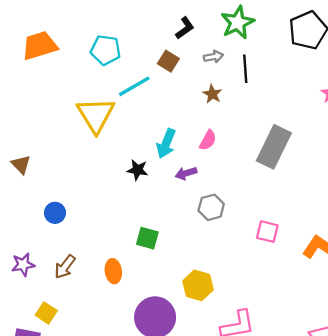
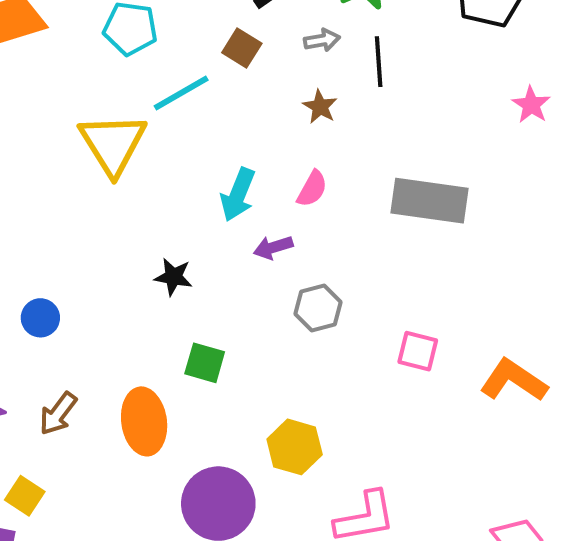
gray rectangle: (274, 147) -> (430, 201), turned 72
black star: (137, 170) -> (173, 277), moved
orange ellipse: (113, 271) -> (144, 421), size x1.5

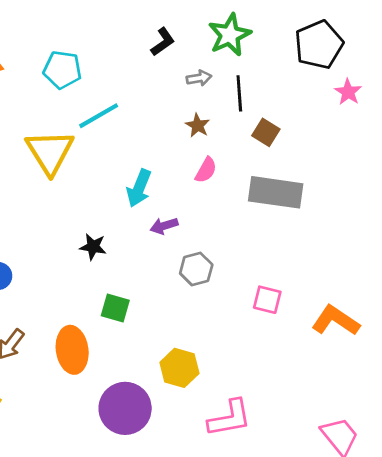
brown square: (242, 48) -> (266, 132), moved
pink star: (531, 105) -> (348, 92), moved
pink semicircle: (312, 189) -> (206, 170), moved

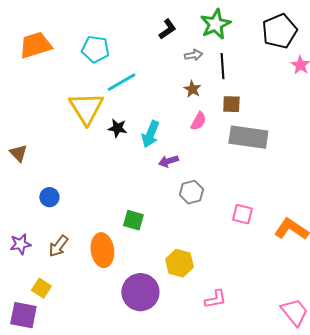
brown square: (266, 132) -> (231, 104), moved, turned -30
black star: (93, 247) -> (117, 128), moved
pink L-shape: (230, 418) -> (215, 299), size x0.7

